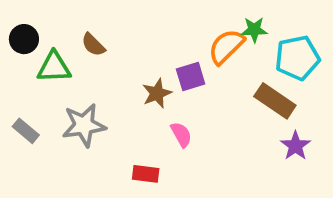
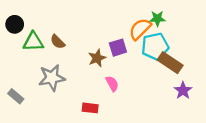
brown semicircle: (93, 45) -> (58, 42), moved
cyan pentagon: (297, 58) -> (155, 46), moved
gray rectangle: (26, 131) -> (16, 96), moved

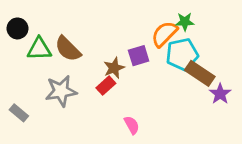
brown semicircle: (58, 42) -> (68, 49), size x1.5
pink semicircle: (112, 84) -> (132, 125), moved
purple star: (183, 91) -> (220, 94), moved
red rectangle: (90, 108) -> (106, 86), moved, turned -49

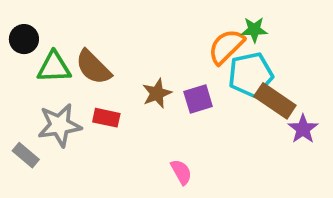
purple square: (139, 56) -> (198, 99), moved
red rectangle: (106, 86) -> (106, 118), moved, turned 54
gray star: (61, 91) -> (60, 125), moved

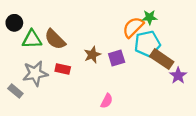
pink semicircle: (181, 172) -> (107, 101), turned 56

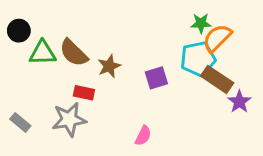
orange semicircle: (133, 27) -> (217, 38), moved
brown star: (92, 55) -> (109, 66), moved
gray star: (35, 73) -> (69, 119), moved

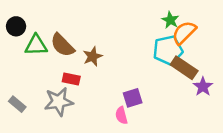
green star: (201, 23) -> (170, 20), turned 30
purple square: (156, 78) -> (133, 98), moved
pink semicircle: (143, 136) -> (121, 115), turned 138

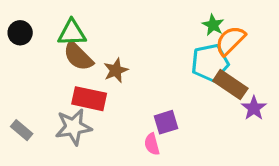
green triangle: (36, 45) -> (72, 33), moved
red rectangle: (71, 79) -> (89, 99), size x1.5

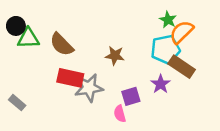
green triangle: (72, 33) -> (28, 38), moved
brown star: (116, 70) -> (115, 56), moved, turned 30
purple star: (254, 108) -> (161, 84), moved
gray star: (73, 127) -> (89, 88), moved

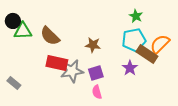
orange semicircle: (182, 32) -> (160, 44), moved
purple square: (131, 96) -> (96, 73), moved

